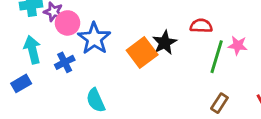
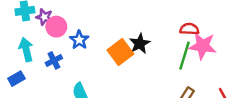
red semicircle: (201, 26) -> (189, 29), moved
blue star: (94, 38) -> (79, 40), size x0.7
pink star: (238, 45) -> (203, 46), size x1.6

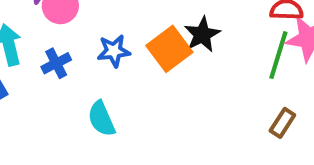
blue star: (79, 40) -> (114, 51), moved, turned 30

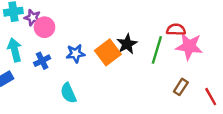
green line: (278, 55) -> (157, 50), moved
brown rectangle: (282, 123) -> (181, 87), moved

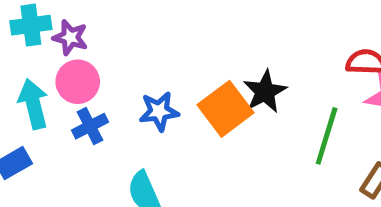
pink circle: (44, 27) -> (78, 82), moved
green line: (157, 50) -> (327, 136), moved

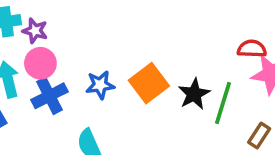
black star: (265, 92) -> (194, 94), moved
blue cross: (90, 126) -> (49, 96), size x1.4

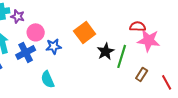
pink circle: (40, 63) -> (36, 32), moved
orange square: (149, 83) -> (85, 32), moved

